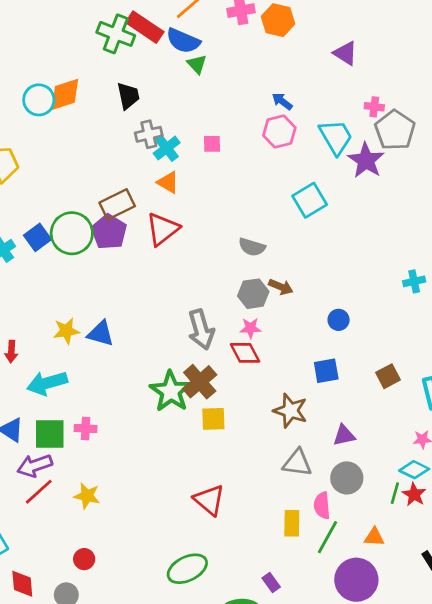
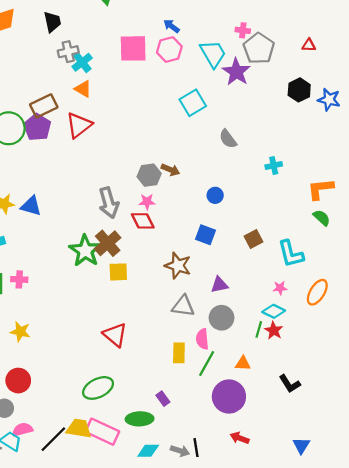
pink square: (212, 144) -> (133, 48), moved, size x2.0
gray semicircle: (252, 247) -> (228, 139), moved, turned 36
blue square: (326, 371) -> (206, 235), turned 30
red circle: (84, 559) -> (18, 381), size x1.5

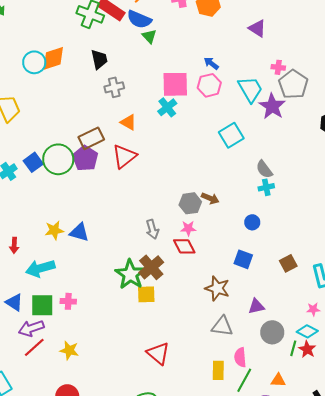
cyan cross: (82, 62) -> (167, 107), moved
cyan cross: (274, 166) -> (266, 187), moved
gray arrow: (109, 203) -> (152, 229), size x0.7
yellow square: (118, 272) -> (146, 294), moved
gray circle: (222, 318) -> (272, 332), moved

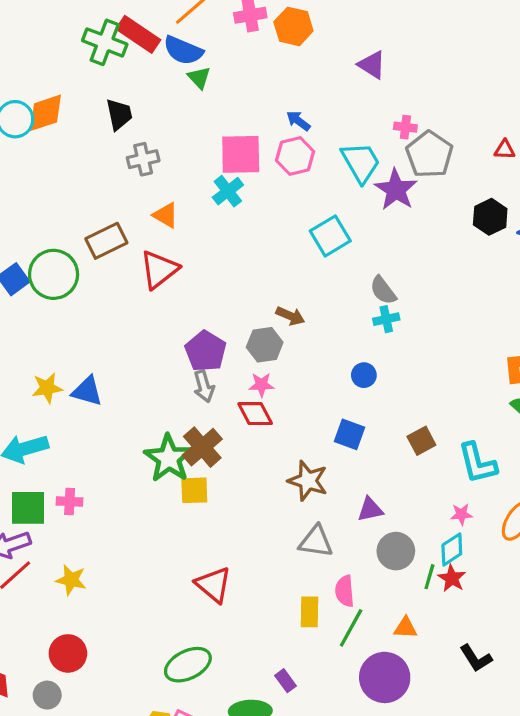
purple pentagon: (85, 158) -> (206, 351), moved
brown arrow: (210, 198) -> (290, 316), moved
cyan diamond: (307, 331) -> (452, 549), turned -60

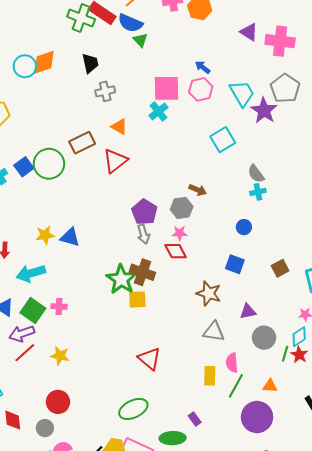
pink cross: (405, 127) -> (280, 41), moved, size x2.0
brown cross: (202, 447) -> (142, 272), turned -30
green square: (28, 508) -> (33, 310), turned 35

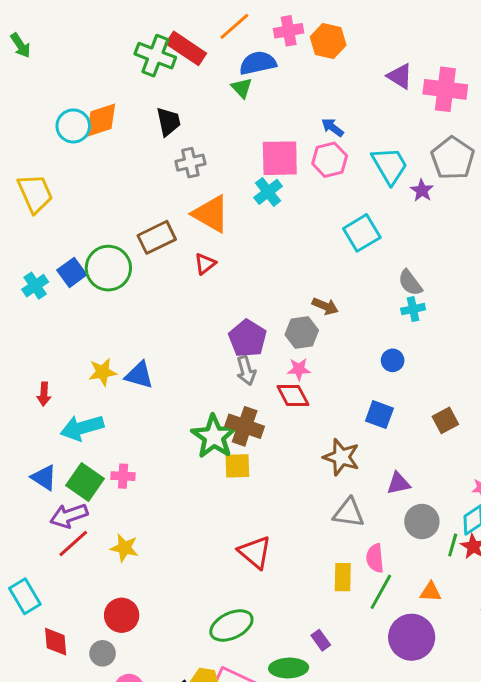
blue semicircle: (130, 23) -> (258, 63), moved, turned 145
purple star: (264, 110) -> (422, 190), size x0.6
orange triangle: (119, 127) -> (211, 214), size x1.6
red triangle: (115, 161) -> (205, 264), size x0.6

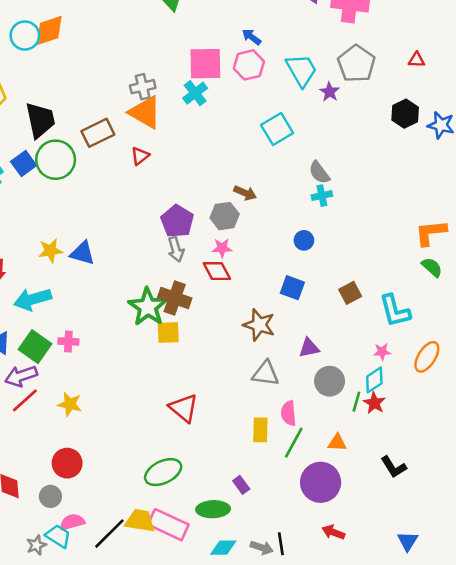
black trapezoid: (168, 122) -> (40, 120), moved, size x1.4
gray cross: (190, 163) -> (143, 87), moved

